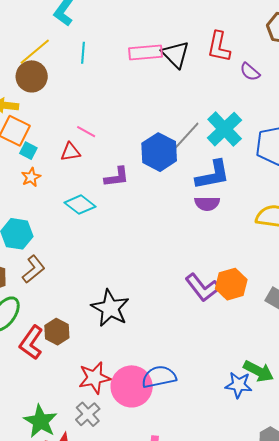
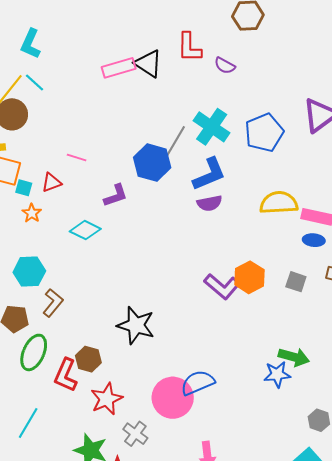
cyan line: (83, 53) -> (35, 83), moved, turned -40
red triangle: (70, 152) -> (51, 183), moved
red star: (94, 378) -> (107, 399), moved

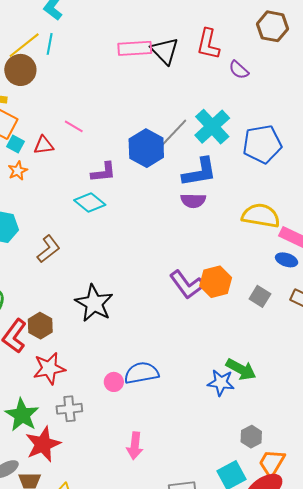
cyan line: (35, 83) -> (50, 44), turned 45
cyan diamond: (85, 230) -> (90, 203), moved
brown L-shape: (53, 303) -> (49, 249), moved
pink circle: (173, 398) -> (114, 382), size x0.5
gray cross: (135, 434) -> (69, 409), turned 35

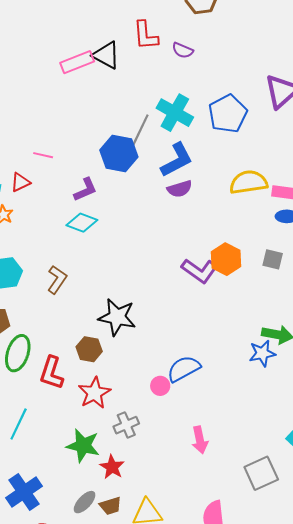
brown hexagon: (40, 326) -> (89, 349), moved
red star: (43, 444) -> (112, 467), size x0.7

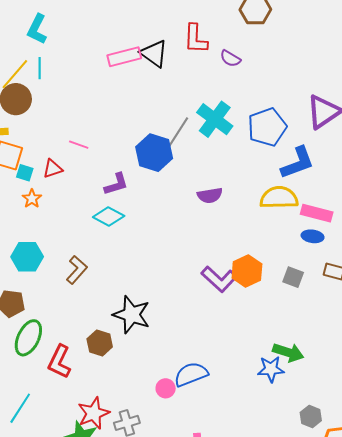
blue L-shape: (177, 160) -> (298, 163), moved
red star: (94, 393) -> (93, 413), moved

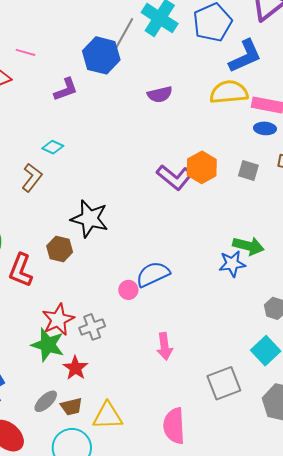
cyan diamond: (109, 216) -> (53, 147), moved, size x0.7

